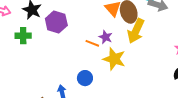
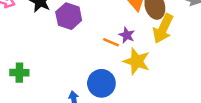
green cross: (23, 36) -> (19, 73), moved
blue circle: (85, 78) -> (101, 83), size x1.5

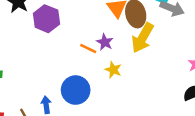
yellow star: (137, 61) -> (113, 70), size x0.6

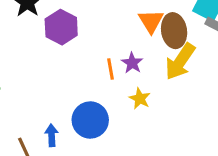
orange line: (88, 48) -> (111, 69), turned 49

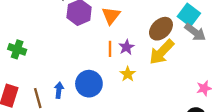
orange triangle: (151, 21) -> (111, 16), moved
brown ellipse: (174, 31) -> (161, 29), turned 45

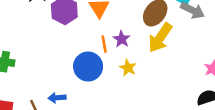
blue circle: (89, 84) -> (88, 67), moved
blue arrow: (59, 90) -> (57, 98), turned -91

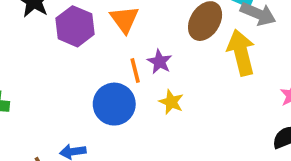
yellow arrow: (160, 38) -> (241, 53), moved, turned 136

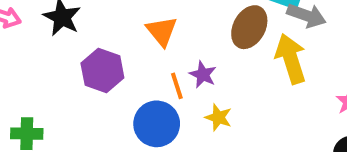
purple hexagon: (75, 26) -> (102, 70), moved

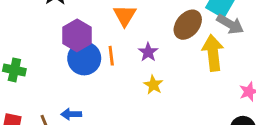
orange line: (177, 86) -> (111, 56), moved
blue circle: (157, 124) -> (84, 58), moved

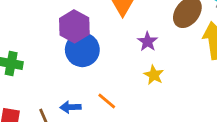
orange line: (111, 56) -> (107, 101), moved, turned -42

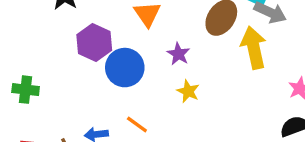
blue circle: (82, 50) -> (125, 68), moved

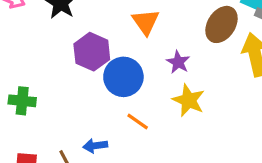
yellow star: (188, 91) -> (189, 100), size x1.4
orange line: (137, 124) -> (138, 122), moved

